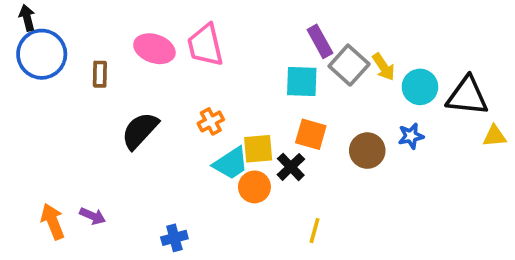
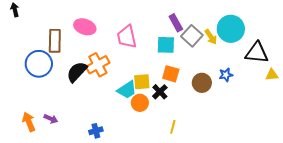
pink trapezoid: (205, 45) -> (127, 37), moved
blue circle: (42, 54) -> (39, 64), moved
brown rectangle: (100, 74) -> (55, 41), size x1.6
cyan circle: (420, 87) -> (231, 29), moved, size x1.4
orange cross: (211, 121) -> (98, 65), moved, size x1.6

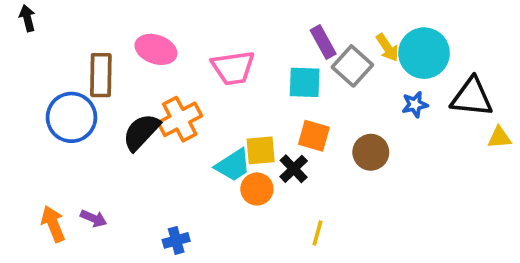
pink trapezoid: (127, 37) -> (233, 68), turned -85
yellow arrow: (211, 37) -> (387, 48), moved
blue star: (226, 75) -> (415, 105), moved

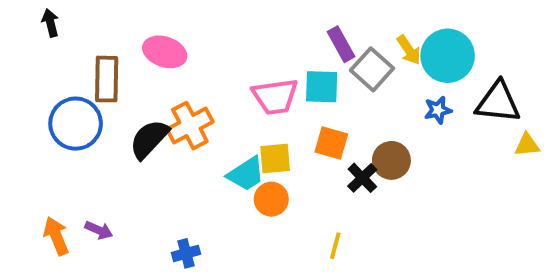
black arrow: (27, 18) -> (50, 23), moved
pink trapezoid: (233, 68) -> (275, 96), moved
black cross: (294, 169) -> (362, 178), moved

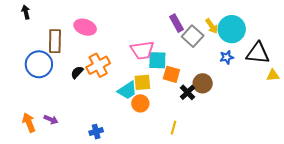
cyan square: (322, 87) -> (157, 60), moved
black semicircle: (149, 139) -> (77, 72), size x0.6

